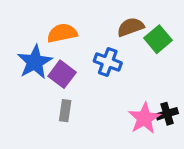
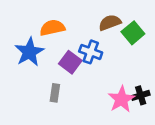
purple square: (62, 74) -> (70, 62), moved

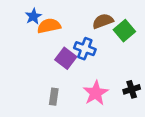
blue star: (29, 52) -> (33, 16), moved, size x0.6
gray rectangle: (55, 93) -> (54, 97), moved
pink star: (121, 99) -> (96, 93), moved

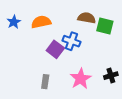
blue star: (33, 16) -> (14, 22), moved
brown semicircle: (103, 21) -> (87, 18), turned 30
green square: (124, 31) -> (105, 26), turned -36

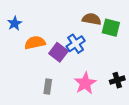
orange semicircle: (41, 22) -> (35, 43), moved
blue cross: (71, 41) -> (76, 44), turned 36

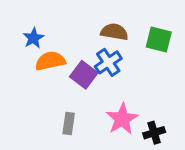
brown semicircle: (92, 19) -> (114, 32), moved
blue star: (15, 23) -> (33, 38), moved
black cross: (117, 80) -> (154, 133), moved

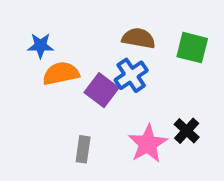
blue star: (33, 38) -> (40, 46), turned 30
black cross: (154, 133) -> (187, 131), moved, turned -30

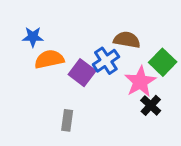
brown semicircle: (139, 38) -> (127, 40), moved
green square: (192, 48) -> (163, 62), moved, turned 30
pink star: (148, 144) -> (140, 82), moved

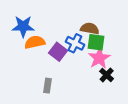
blue star: (33, 37) -> (23, 26), size x1.5
blue cross: (106, 61) -> (75, 43), turned -30
green square: (163, 62) -> (96, 42), moved, turned -36

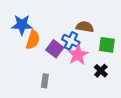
orange semicircle: (35, 42) -> (33, 40), turned 120
green square: (96, 42) -> (107, 45), moved
pink star: (99, 58) -> (78, 55), moved

